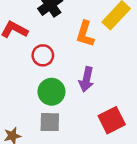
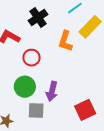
purple arrow: (86, 79) -> (52, 91), moved
green circle: (51, 92) -> (25, 87), moved

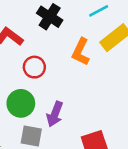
black cross: (38, 17) -> (50, 17), turned -30

